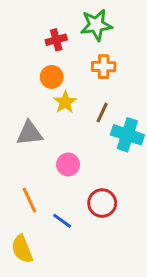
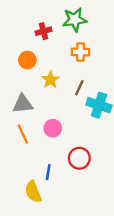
orange circle: (52, 77) -> (27, 60), moved
orange line: (29, 200) -> (23, 134), moved
blue line: (62, 221) -> (48, 172), turned 63
yellow semicircle: (22, 249) -> (33, 192), moved

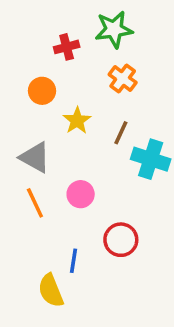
orange cross: (80, 52) -> (123, 79), turned 36
gray triangle: (23, 104) -> (35, 157), turned 35

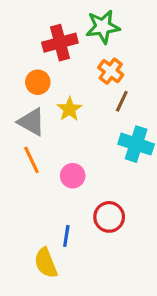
red cross: (67, 47) -> (60, 43), size x1.5
brown line: (121, 133) -> (122, 101), moved
gray triangle: (35, 157) -> (31, 122), moved
orange line: (35, 203) -> (31, 160), moved

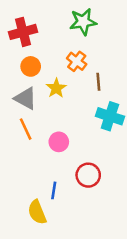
red cross: (60, 43) -> (23, 32), moved
orange cross: (111, 71) -> (77, 61), moved
brown line: (122, 101) -> (98, 82), turned -30

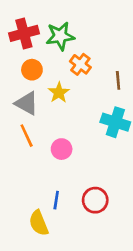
green star: (83, 22) -> (60, 36), moved
brown line: (98, 82) -> (118, 80), moved
red circle: (88, 175) -> (95, 200), moved

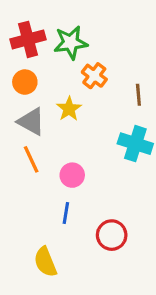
orange circle: (32, 70) -> (25, 82), moved
blue line: (56, 200) -> (66, 213), moved

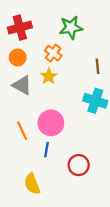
green star: (71, 43) -> (71, 28), moved
orange cross: (94, 76) -> (53, 53), moved
orange line: (31, 159) -> (22, 131), moved
pink circle: (72, 175) -> (51, 123), size x1.5

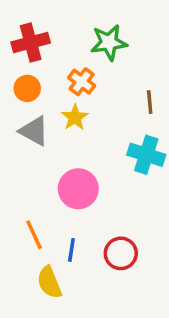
orange line: (22, 131) -> (34, 235), moved
blue line: (46, 150) -> (71, 250), moved

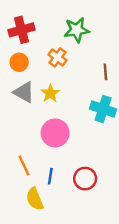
yellow star: (75, 117) -> (50, 93), moved

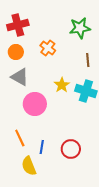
green star: (77, 30) -> (80, 28), moved
yellow star: (50, 93) -> (62, 85), moved
pink circle: (55, 133) -> (35, 104), moved

